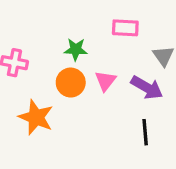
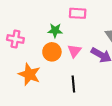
pink rectangle: (125, 28) -> (78, 13), moved
black line: (145, 132) -> (73, 84), moved

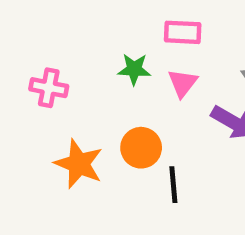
pink triangle: (74, 51) -> (183, 83), moved
orange circle: (52, 52) -> (141, 148), moved

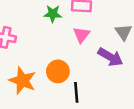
green star: (134, 69) -> (53, 14), moved

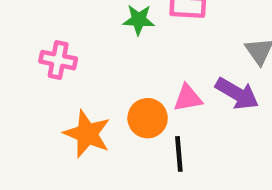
pink triangle: (82, 35) -> (188, 98), moved, turned 42

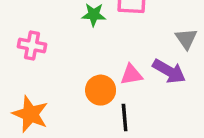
orange star: (87, 134) -> (30, 114), moved

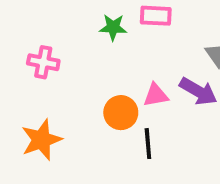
orange star: (30, 114) -> (41, 140), turned 30

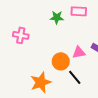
orange star: (41, 140) -> (41, 82), moved
black line: (148, 144) -> (75, 77), turned -35

